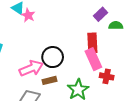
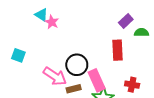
pink rectangle: (93, 59) -> (97, 80), moved
pink arrow: (31, 68) -> (55, 76), turned 55

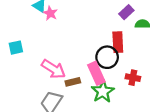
cyan square: (18, 55) -> (16, 48), turned -32
black circle: (77, 65) -> (107, 57), moved

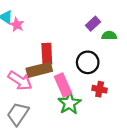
red rectangle: (118, 42) -> (47, 54), moved
black circle: (107, 57) -> (88, 62), moved
brown rectangle: (73, 82) -> (39, 70), moved, size x1.6

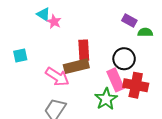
purple rectangle: (93, 24) -> (129, 21), turned 72
pink rectangle: (63, 85) -> (116, 80), moved
red cross: (100, 89) -> (136, 85), size x1.6

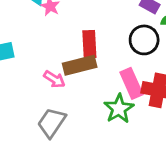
black circle: (124, 59) -> (144, 40), moved
pink arrow: (57, 77) -> (54, 79), size x0.7

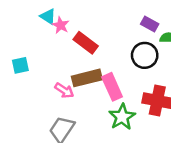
red rectangle: (89, 44) -> (86, 43), moved, turned -50
pink rectangle: (131, 83) -> (112, 87), moved

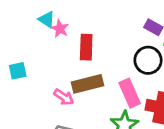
red rectangle: (86, 43) -> (86, 47), turned 55
pink rectangle: (112, 87) -> (130, 93), moved

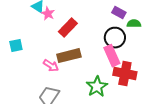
red rectangle: (86, 47) -> (68, 28), turned 42
pink rectangle: (130, 93) -> (112, 56), moved

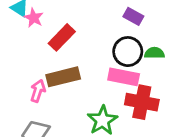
green semicircle: (134, 24) -> (154, 53), moved
pink rectangle: (112, 56) -> (124, 77), turned -55
pink arrow: (51, 66) -> (38, 91), turned -105

